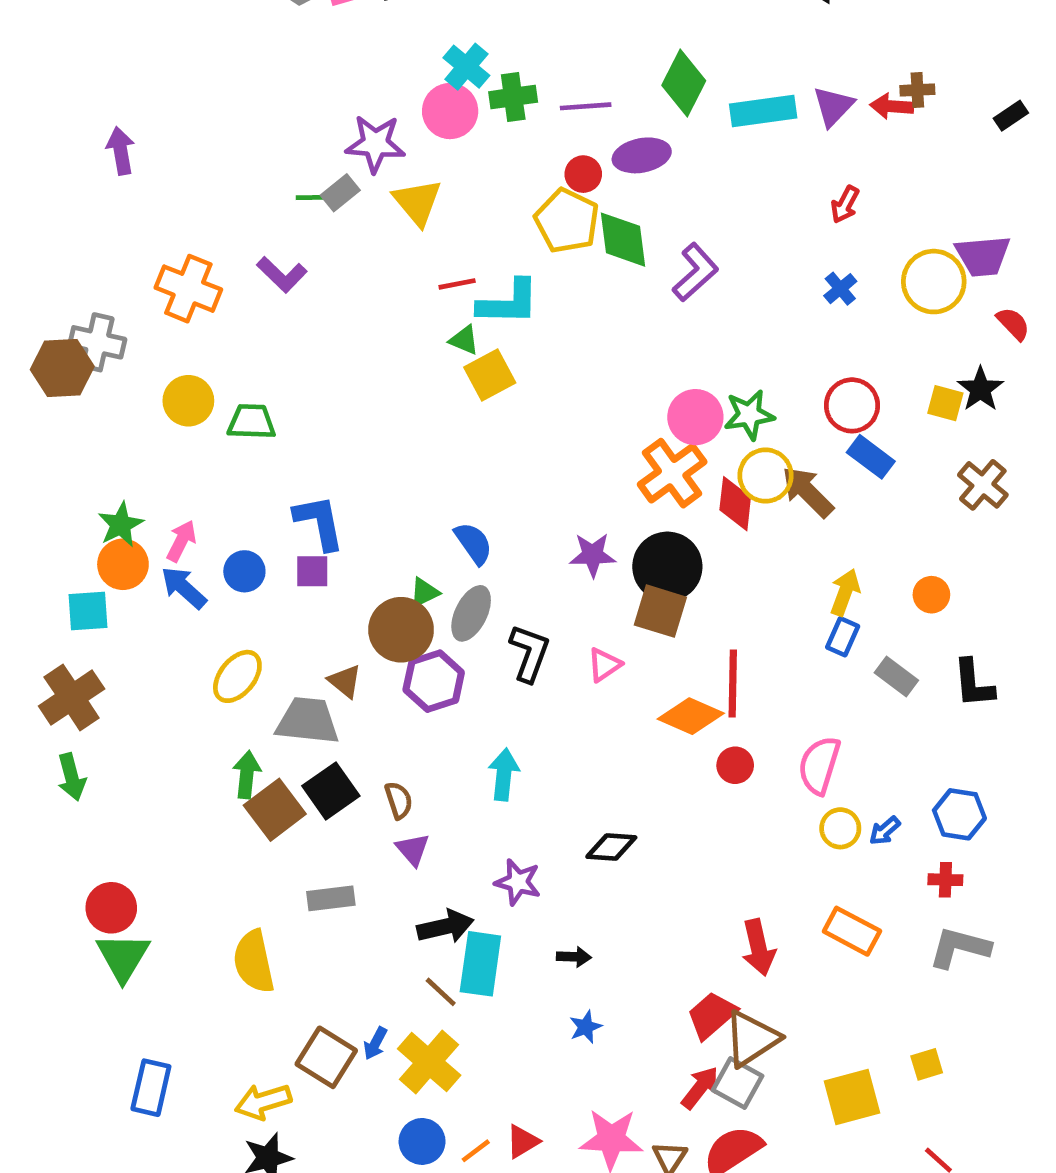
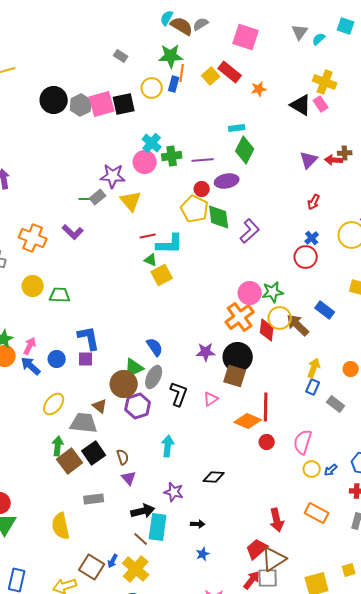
cyan rectangle: (763, 111) -> (237, 128), moved, size x0.6
red circle: (852, 405) -> (306, 257), moved
green triangle: (424, 592) -> (134, 368), size x1.5
gray square: (737, 1083) -> (268, 578), turned -30

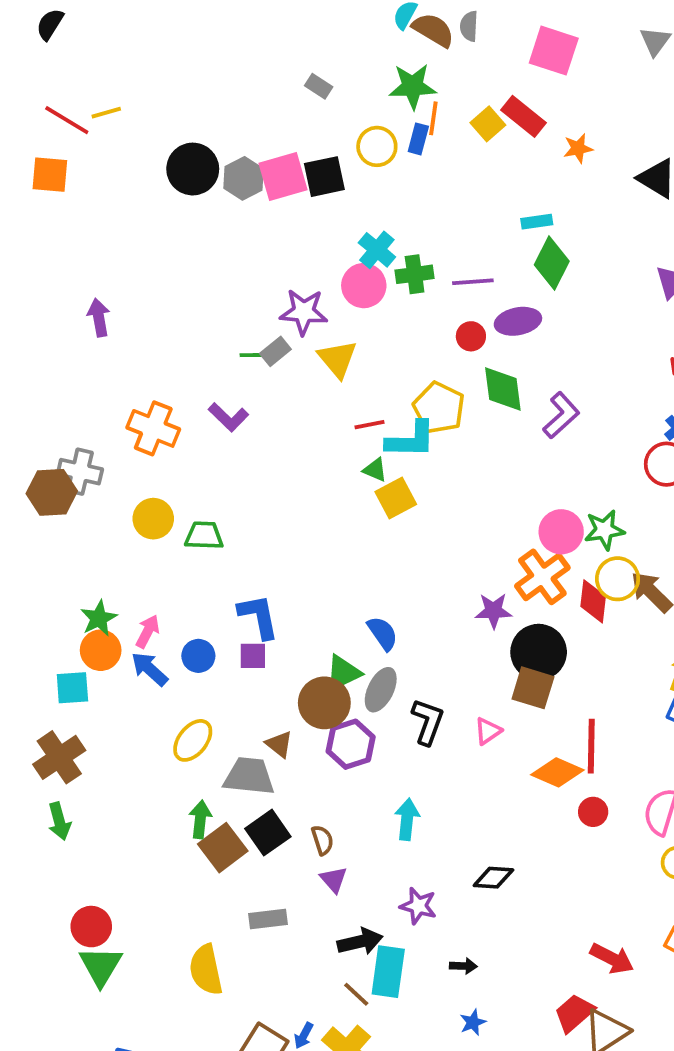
gray semicircle: (201, 24) -> (469, 26), turned -56
yellow pentagon: (195, 209) -> (439, 408), moved
purple star: (206, 352) -> (493, 611), moved
red arrow: (277, 520) -> (612, 958), turned -50

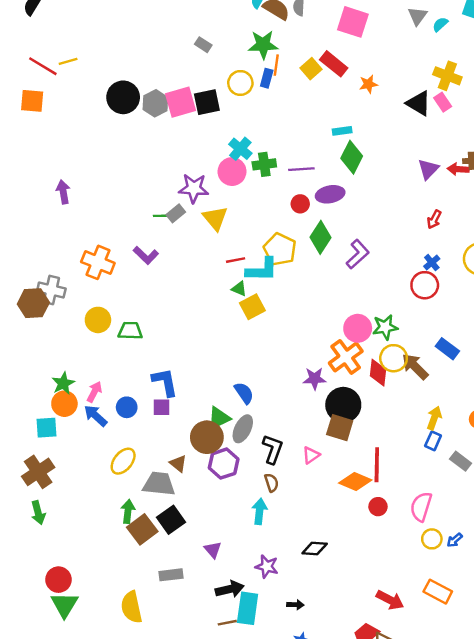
green diamond: (503, 389) -> (321, 237), turned 40
brown semicircle: (322, 840) -> (271, 483), moved
brown line: (356, 994) -> (227, 623), turned -54

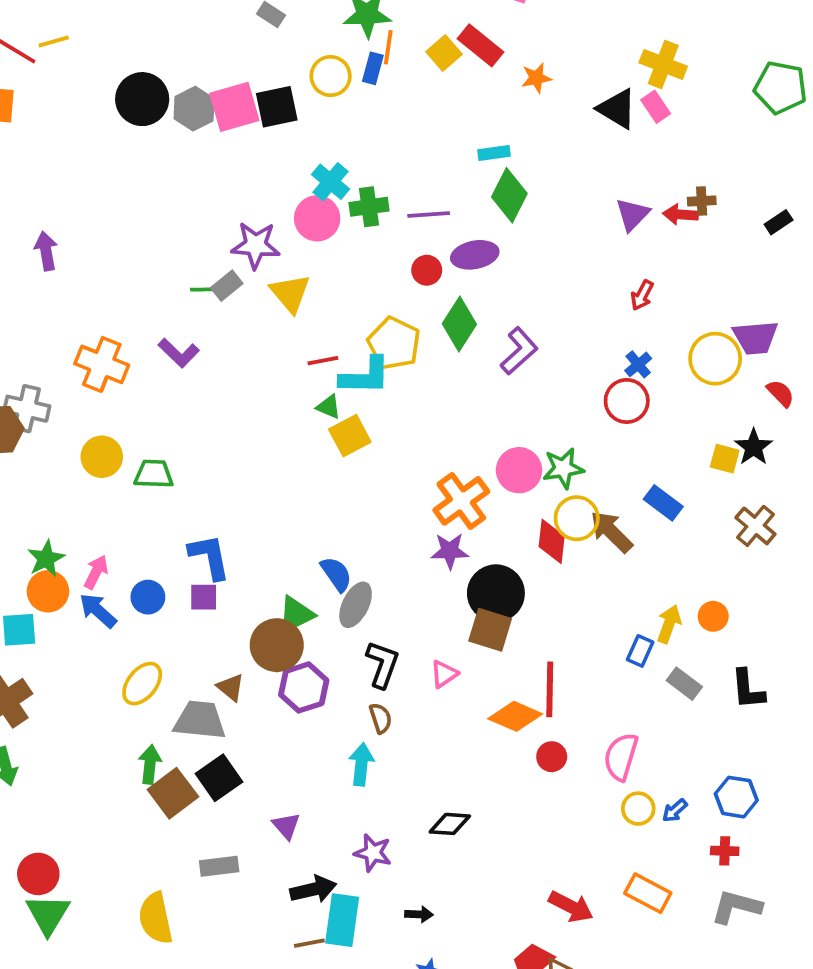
orange cross: (346, 357) -> (461, 501), moved
yellow arrow: (434, 418) -> (669, 624), moved
gray ellipse: (243, 429) -> (356, 605), moved

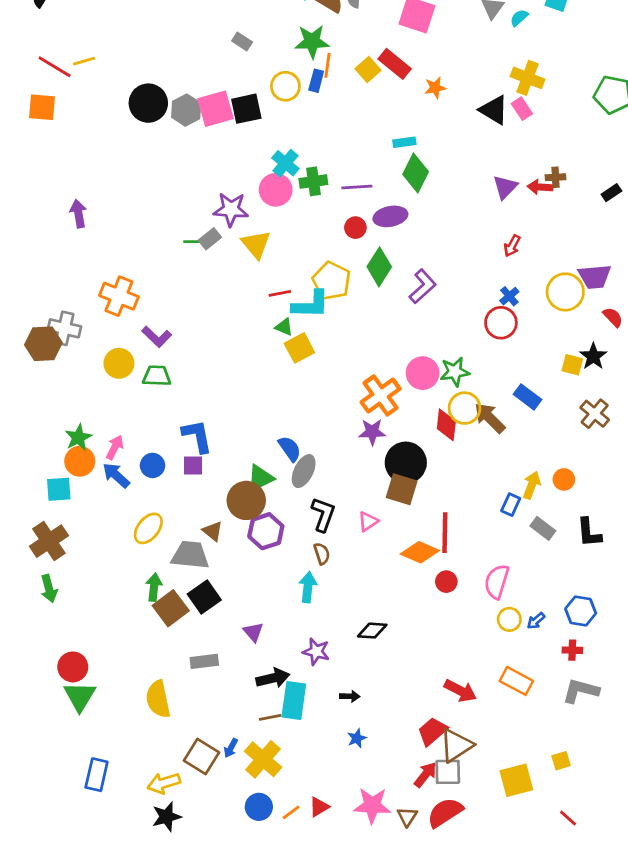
purple L-shape: (179, 353) -> (157, 337), moved

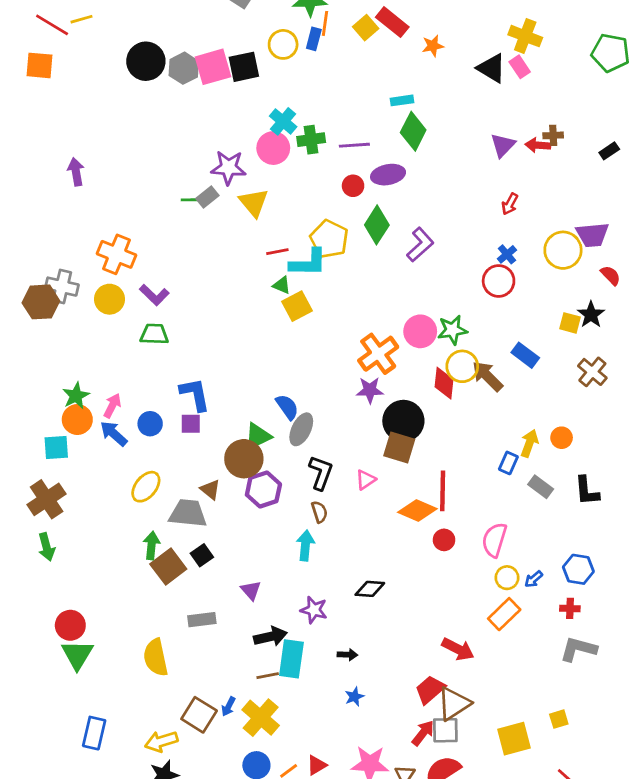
yellow circle: (119, 363) -> (109, 299), moved
black square: (204, 597) -> (202, 555), size x0.7
orange rectangle: (516, 681) -> (504, 614), moved, turned -72

